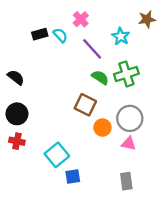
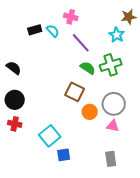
pink cross: (81, 19) -> (71, 17), turned -32
cyan star: (121, 36) -> (117, 35), moved

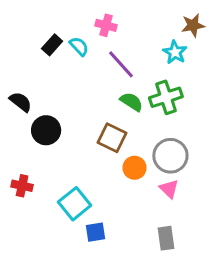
black rectangle: (35, 30) -> (52, 45), turned -32
black circle: (15, 100) -> (46, 130), moved
pink triangle: (113, 126) -> (169, 189), turned 32

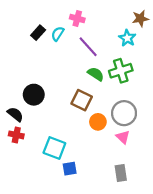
cyan semicircle: (79, 46) -> (58, 34), turned -104
black semicircle: (21, 102) -> (15, 114), moved
cyan square: (75, 204) -> (54, 148), turned -30

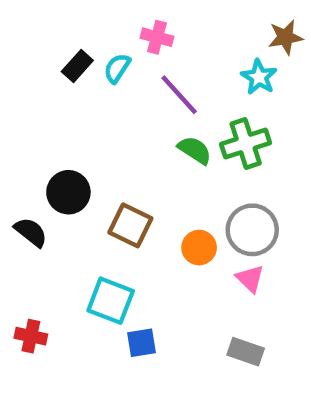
brown square: (82, 100) -> (130, 225), moved
red cross: (16, 135) -> (31, 336), moved
gray rectangle: (121, 173) -> (246, 352), turned -63

